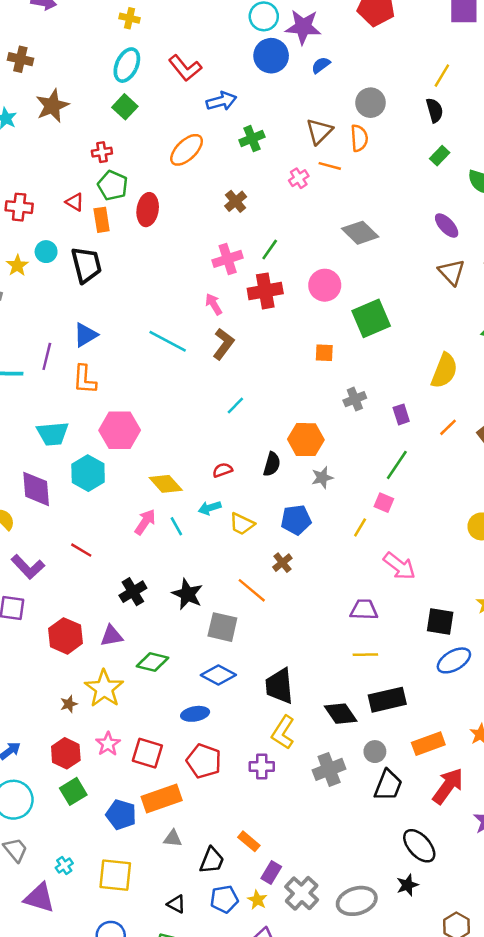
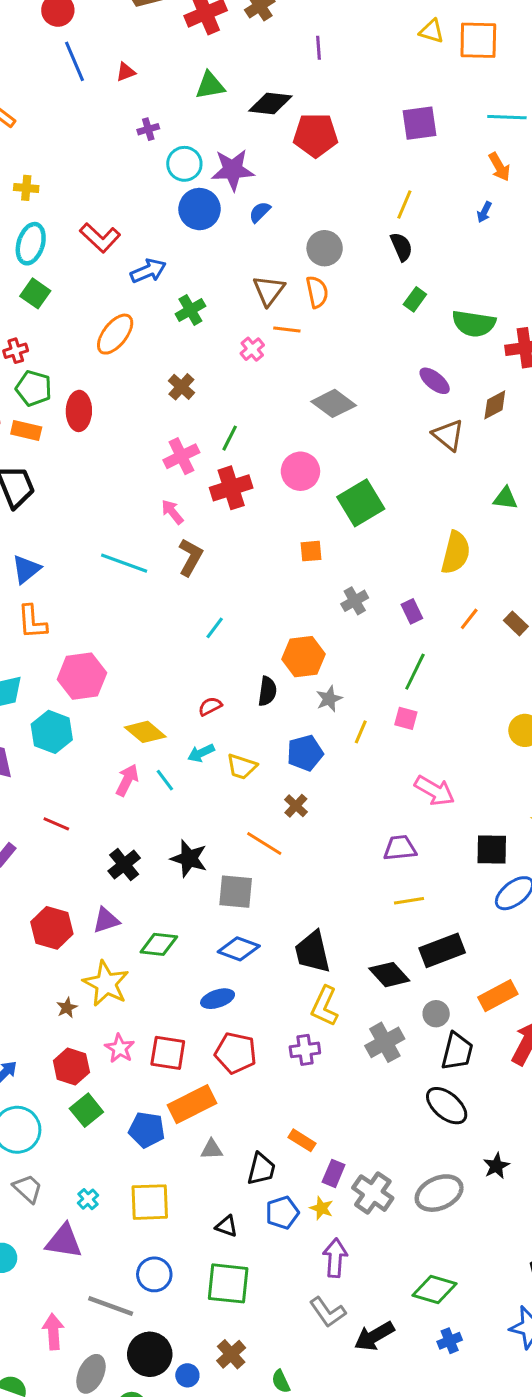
orange rectangle: (102, 220) -> (26, 431), turned -60
yellow line: (360, 527) -> (361, 732), moved
black ellipse: (419, 846) -> (447, 1106), moved

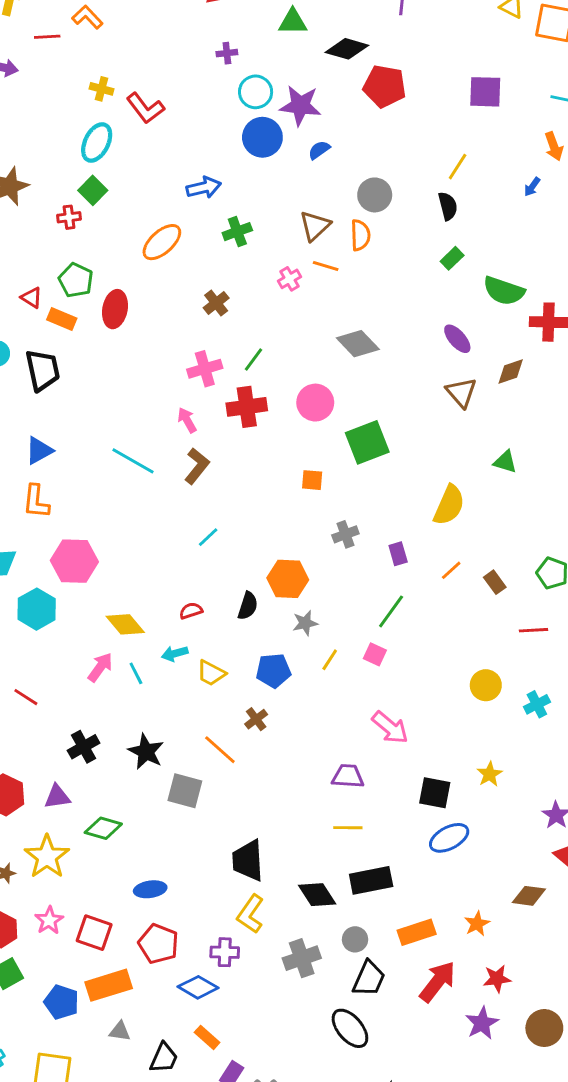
red L-shape: (100, 238) -> (145, 108), moved
red cross: (16, 351) -> (69, 217), moved
blue diamond: (239, 949) -> (198, 987), moved

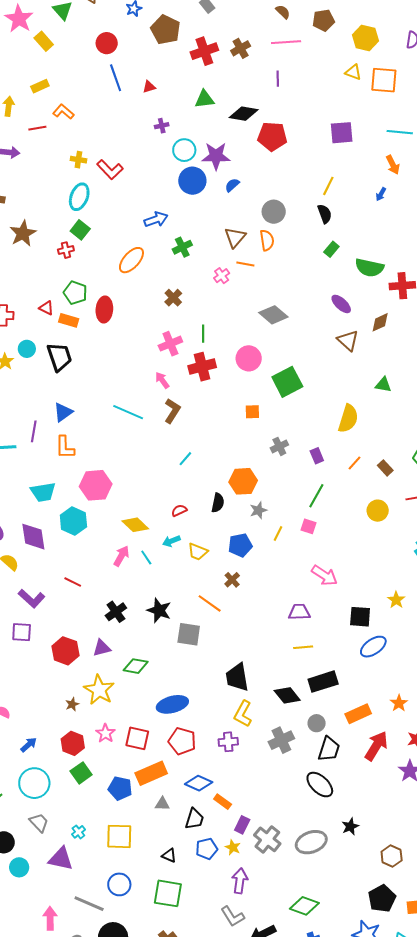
green line: (253, 359) -> (203, 334), turned -30
yellow circle: (486, 685) -> (378, 511), moved
blue ellipse: (150, 889) -> (172, 704), size x1.4
blue diamond: (198, 987) -> (199, 783), moved

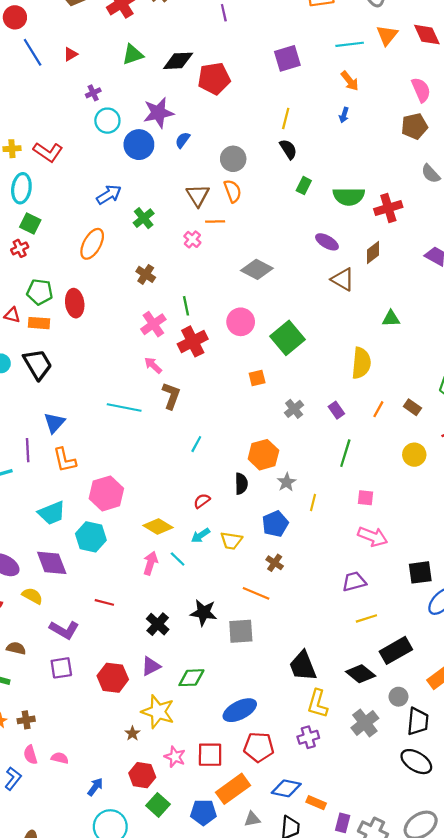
purple line: (278, 79) -> (224, 13), moved
cyan circle: (184, 150) -> (107, 121), moved
pink square: (309, 526) -> (365, 498), moved

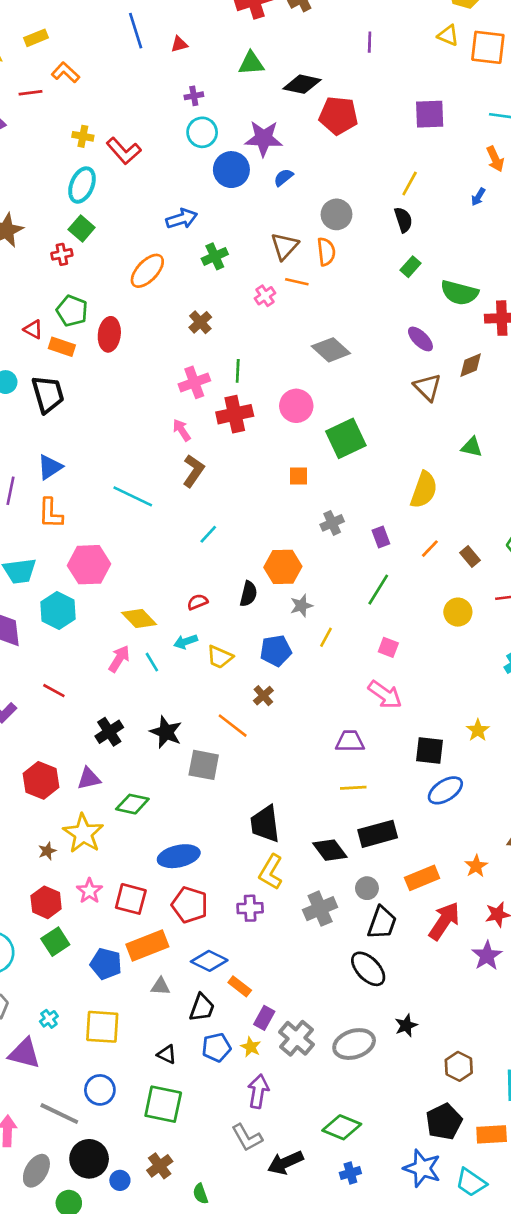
cyan line: (124, 407) -> (133, 496), moved

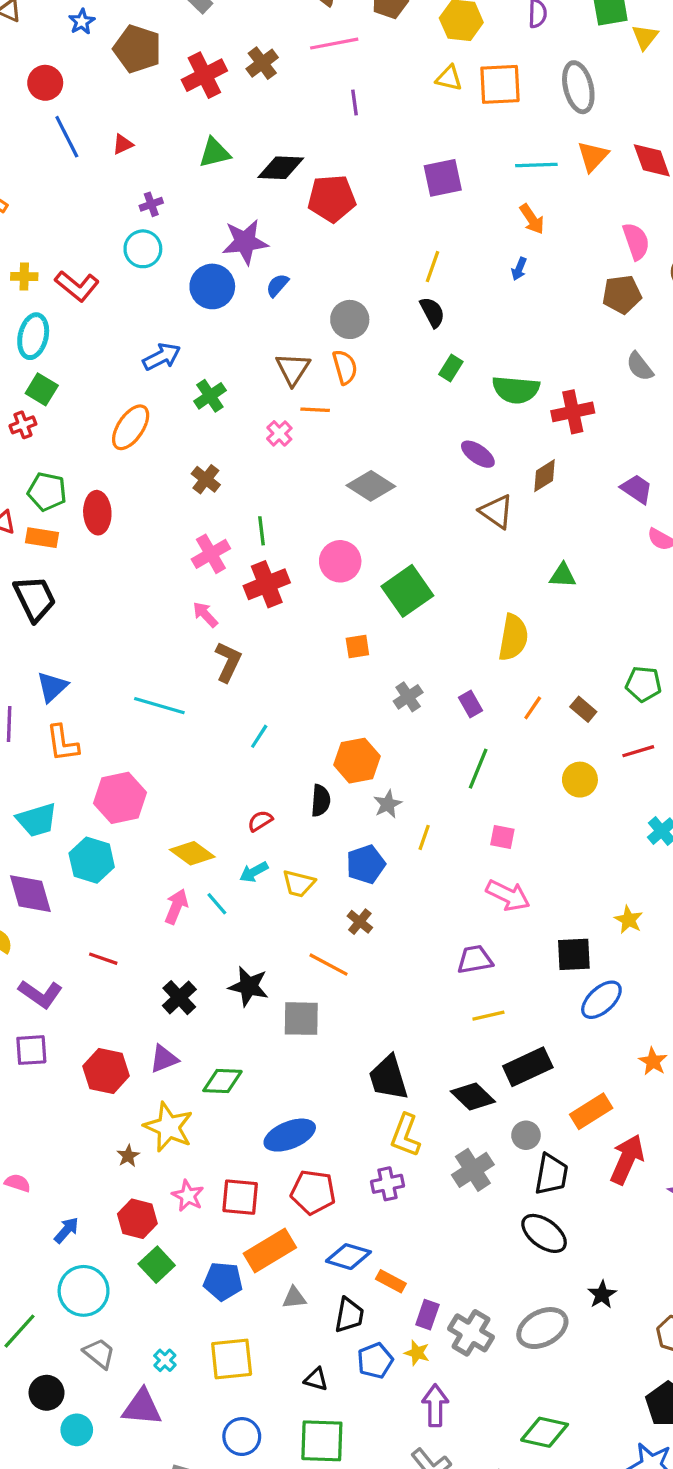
cyan circle: (202, 132) -> (143, 249), moved
orange star: (476, 866) -> (653, 1061), moved

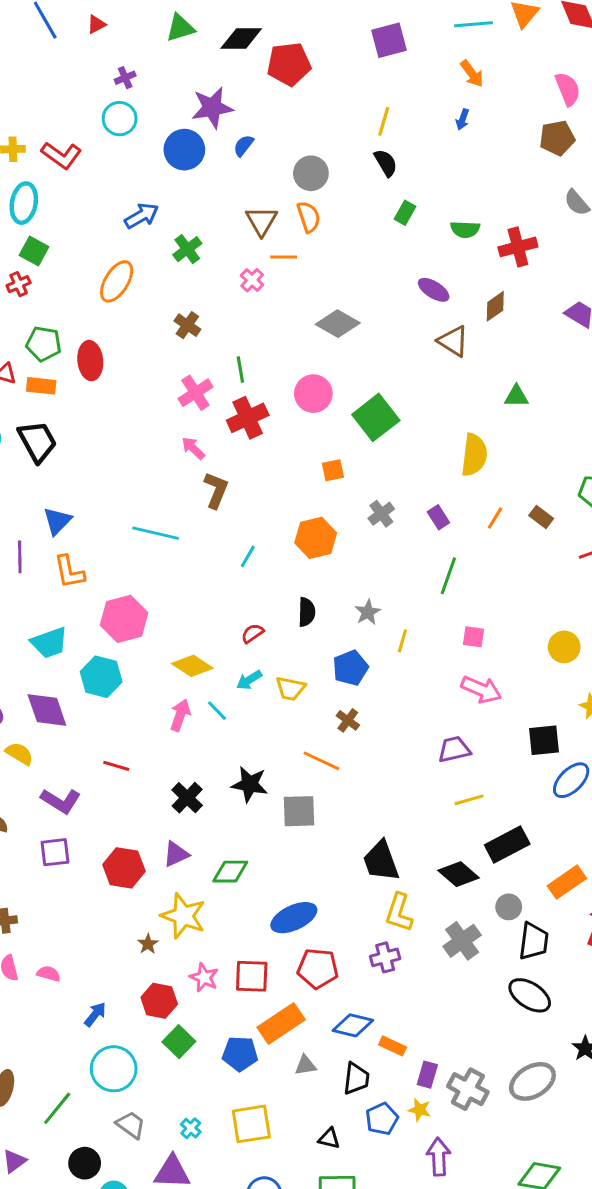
green semicircle: (516, 390) -> (465, 229), size x0.7
orange hexagon: (357, 761) -> (316, 538), moved
yellow circle: (580, 780) -> (564, 647), moved

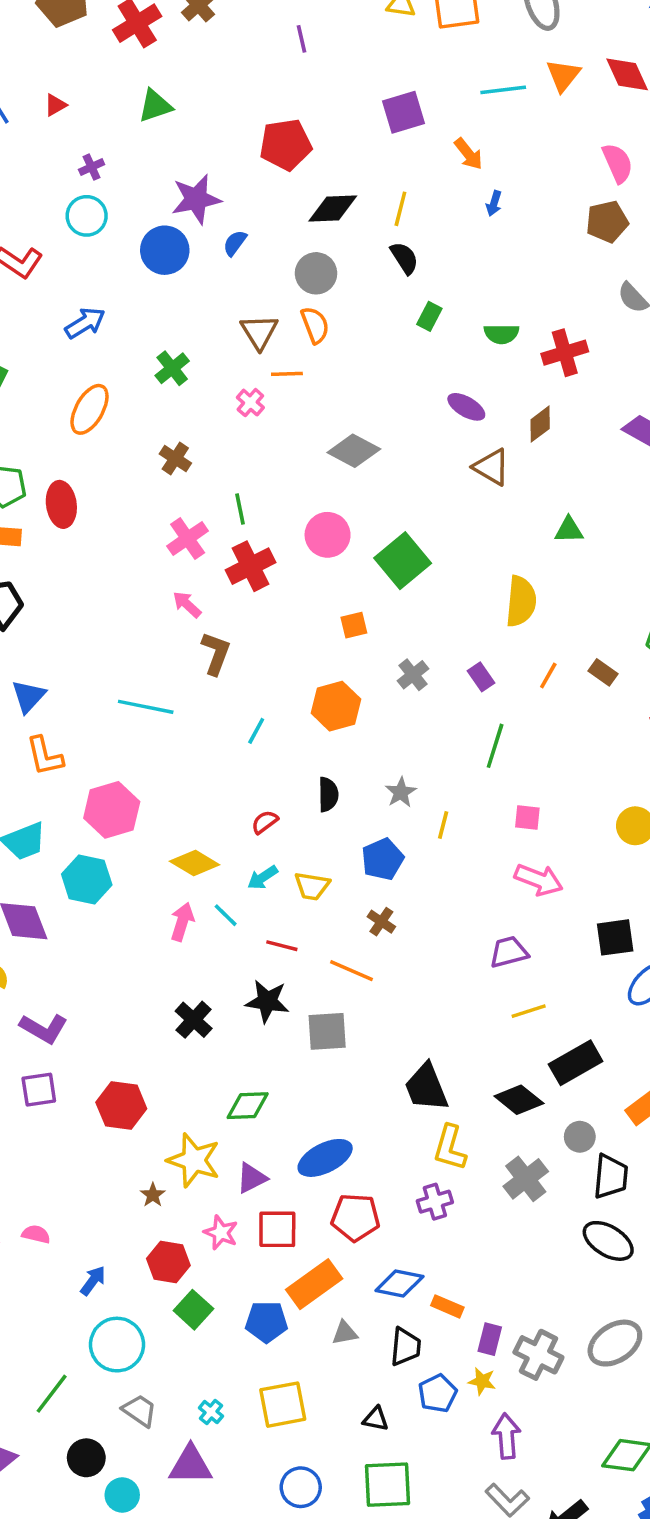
black diamond: (241, 38) -> (333, 208), moved
orange arrow: (472, 74) -> (469, 154), moved
blue arrow: (142, 216) -> (85, 323), moved
red line: (116, 766) -> (282, 946), moved
purple triangle: (176, 854) -> (252, 1178), moved

